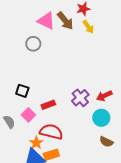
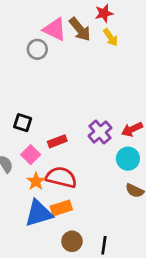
gray circle: (33, 44) -> (37, 49), moved
orange star: (36, 143) -> (36, 181), moved

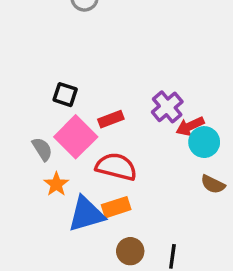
red arrow: (132, 129) -> (190, 126), moved
pink square: (31, 155) -> (76, 137), size x1.6
orange star: (36, 181) -> (56, 184), moved

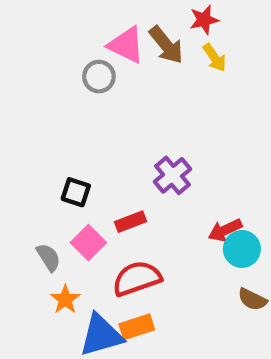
purple cross: (167, 107) -> (173, 175), moved
pink square: (76, 137) -> (88, 243), size x0.7
red semicircle: (116, 167) -> (137, 278), turned -33

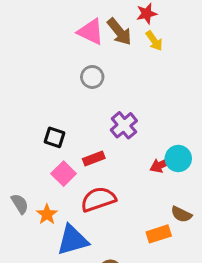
gray circle: (99, 77) -> (92, 77), moved
cyan circle: (242, 249) -> (178, 159), moved
gray semicircle: (48, 257) -> (20, 204), moved
orange rectangle: (137, 327) -> (159, 234), moved

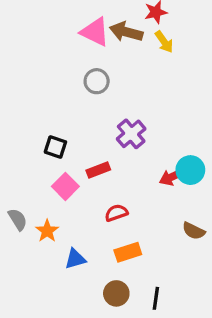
brown arrow: (119, 32) -> (126, 32), turned 144
red semicircle: (98, 199) -> (116, 213), moved, size x0.6
orange rectangle: (159, 234) -> (128, 252), moved
blue triangle: (73, 240) -> (75, 259), size x0.6

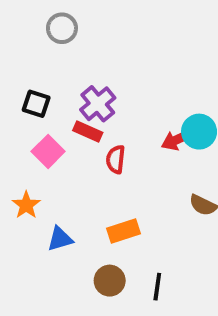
gray circle: (97, 81) -> (62, 28), moved
purple cross: (131, 134) -> (98, 104), moved
red rectangle: (98, 170) -> (88, 132), turned 45
red semicircle: (116, 213) -> (116, 159), moved, turned -65

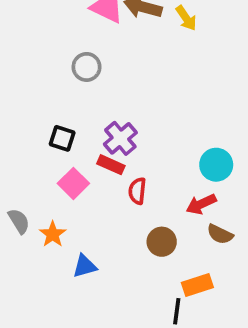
red arrow: (177, 140) -> (201, 204), moved
orange rectangle: (124, 231) -> (197, 285), moved
brown circle: (110, 281) -> (162, 242), moved

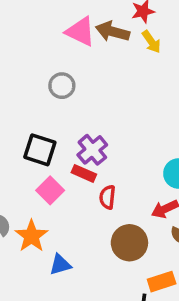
black square: (62, 138) -> (40, 150), size x1.4
orange star: (53, 234) -> (31, 236), size x1.4
brown circle: (162, 242) -> (129, 243), size x1.4

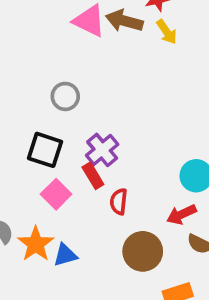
gray circle: (62, 86) -> (65, 96), moved
red rectangle: (84, 173) -> (93, 176), turned 35
blue triangle: (60, 265) -> (65, 255), moved

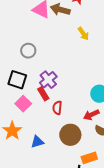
yellow arrow: (167, 32) -> (83, 34), moved
blue triangle: (65, 255) -> (37, 142), moved

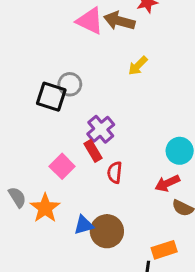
yellow arrow: (83, 34) -> (138, 66), moved, turned 80
black square: (17, 80) -> (51, 97), moved
brown circle: (70, 135) -> (107, 231), moved

